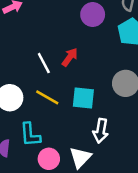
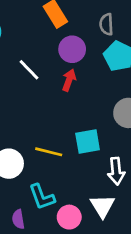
red arrow: (70, 57) -> (69, 80), moved
white line: (44, 63) -> (29, 70), moved

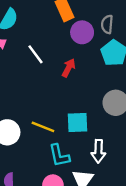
purple circle: (72, 49) -> (82, 32), moved
cyan L-shape: (42, 197) -> (59, 156), moved

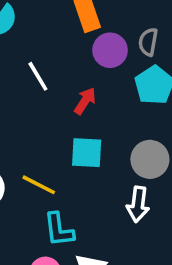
cyan square: (77, 123) -> (87, 153), moved
white arrow: (98, 151) -> (138, 204), moved

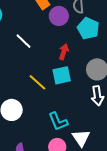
red arrow: (85, 101) -> (64, 52), moved
yellow line: (39, 185) -> (37, 82), moved, turned 30

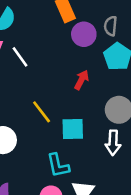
white line: (23, 41) -> (20, 57), moved
cyan square: (62, 75) -> (73, 129), moved

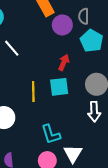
yellow line: (42, 112) -> (33, 92), turned 42
cyan square: (73, 129) -> (59, 87), moved

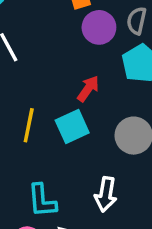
cyan square: (59, 87) -> (72, 126), turned -30
white arrow: (94, 112) -> (106, 194), moved

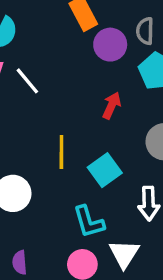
cyan square: (72, 126) -> (105, 170), moved

